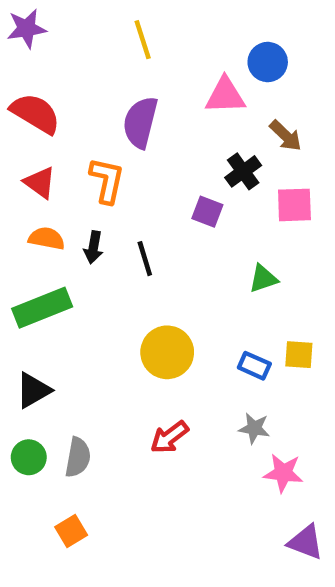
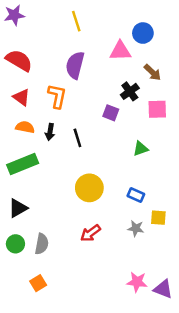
yellow square: (299, 355) -> (158, 218), moved
pink star: (283, 473) -> (137, 282), moved

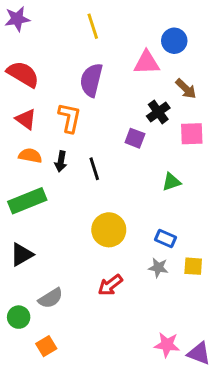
gray star: (136, 228) -> (158, 268), moved
green circle: (15, 244) -> (19, 317), moved
gray semicircle: (42, 244) -> (51, 298), turned 48

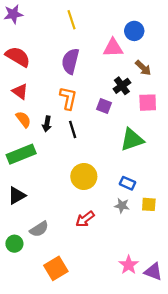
orange L-shape: (70, 118) -> (68, 98), moved
orange semicircle: (30, 156) -> (23, 119), turned 42
green triangle: (171, 182) -> (132, 140), size x1.6
pink star: (167, 345) -> (129, 265), turned 30
orange square: (46, 346) -> (56, 268), moved, size x1.5

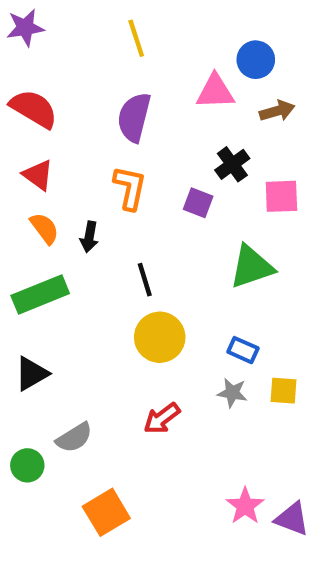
brown arrow: (143, 68) -> (277, 111), moved, turned -60
black line: (73, 129) -> (145, 280), moved

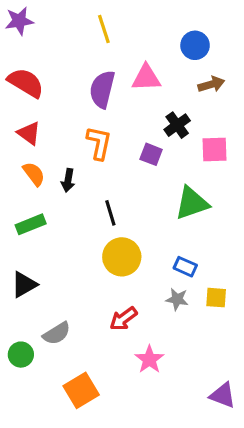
pink triangle: (215, 92) -> (146, 78), moved
green rectangle: (40, 295) -> (31, 224), size x0.7
pink star: (245, 506) -> (149, 359), moved

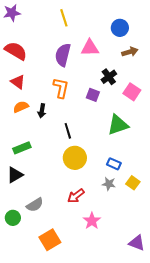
pink square: (215, 149) -> (132, 92), turned 36
orange semicircle: (34, 174) -> (21, 107), turned -77
green rectangle: (31, 224) -> (22, 148), moved
yellow square: (216, 298) -> (133, 183), turned 32

